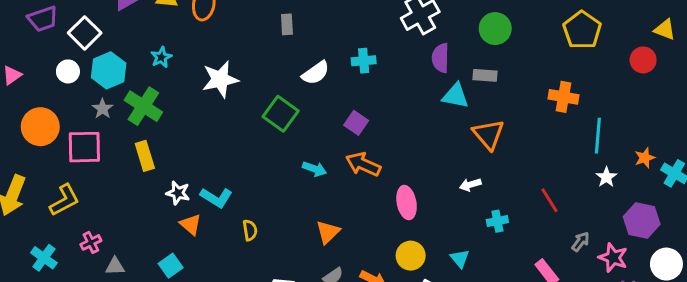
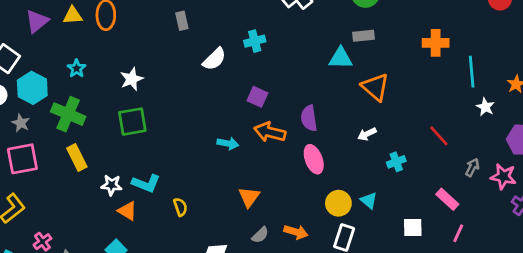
purple semicircle: (441, 58) -> (309, 118), moved
white star: (220, 79) -> (132, 79), size x0.7
gray star: (102, 109) -> (21, 123), moved
green square: (281, 114) -> (132, 122), moved, turned -36
yellow circle: (411, 256) -> (338, 203), moved

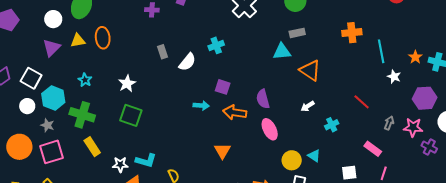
gray rectangle: (182, 21) -> (163, 52), moved
green square: (132, 122) -> (131, 115), turned 35
cyan arrow: (228, 143) -> (201, 105), moved
orange triangle: (249, 197) -> (222, 151), moved

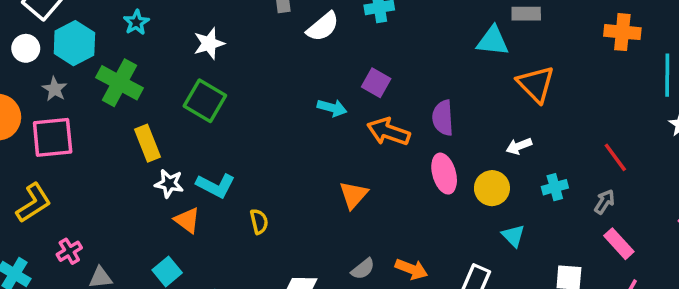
gray arrow: (389, 123) -> (604, 202), moved
yellow rectangle: (92, 147) -> (147, 143), moved
yellow circle: (292, 160) -> (492, 188), moved

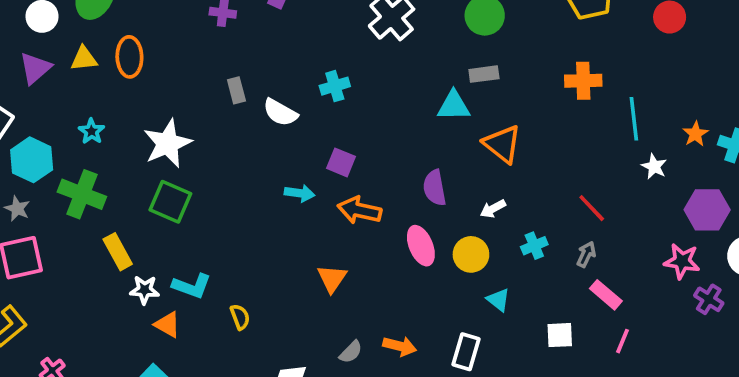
white semicircle: (323, 27) -> (280, 112), turned 76
white star: (209, 43) -> (168, 143), size x1.5
purple semicircle: (443, 118) -> (435, 188), moved

